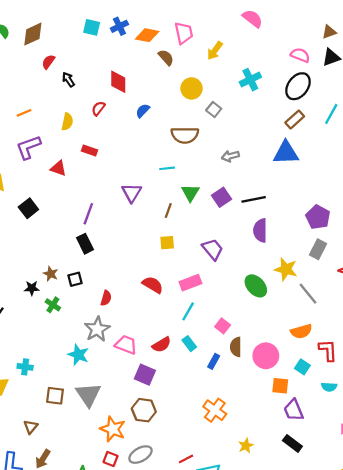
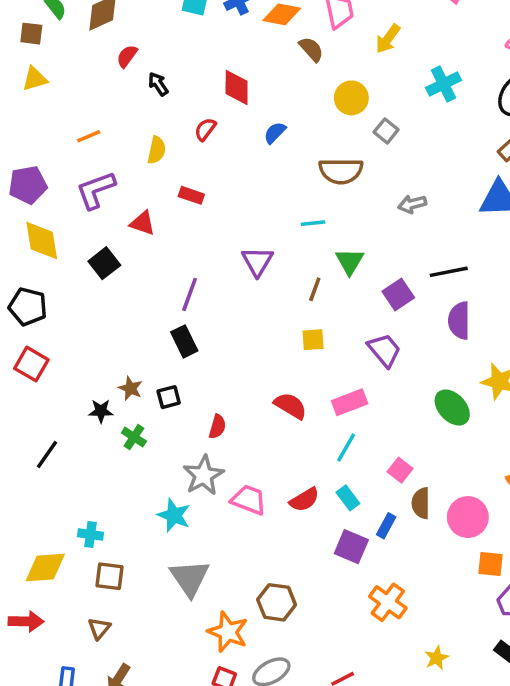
purple square: (221, 197) -> (398, 294), moved
black square: (28, 208) -> (104, 263), moved
purple square: (145, 375) -> (351, 547), moved
brown square: (55, 396) -> (110, 576), moved

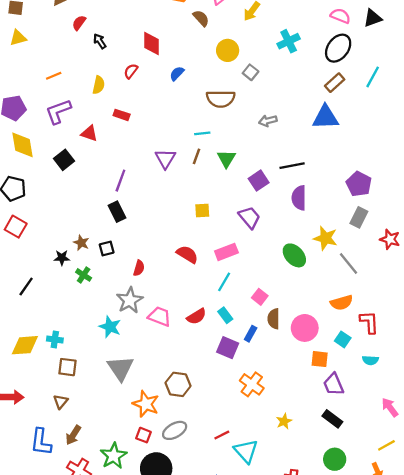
brown line: (315, 289) -> (196, 156), moved
yellow diamond: (45, 567) -> (25, 345), moved

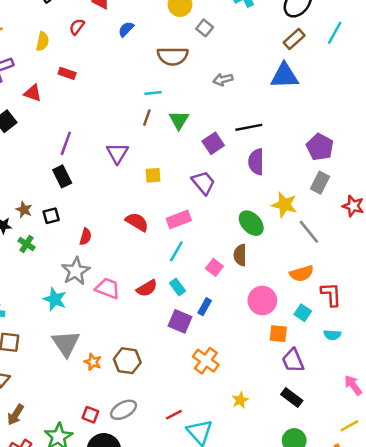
purple triangle: (165, 159) -> (117, 153), moved
brown semicircle: (274, 319) -> (240, 255), moved
orange star: (146, 404) -> (93, 362), moved, size x0.6

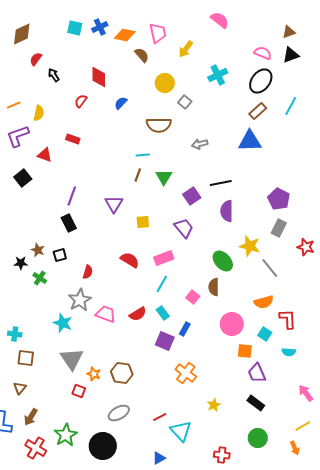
yellow semicircle: (42, 41) -> (39, 113), moved
red square: (90, 415) -> (79, 391), moved

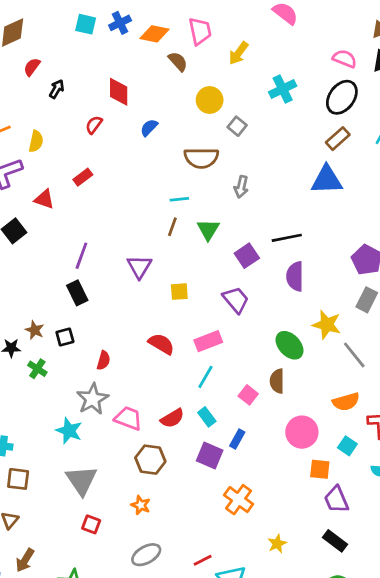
black arrow: (54, 75) -> (57, 89), turned 64
red rectangle: (73, 139) -> (83, 177), turned -56
gray arrow: (200, 144) -> (241, 187), moved, turned -63
brown hexagon: (122, 373) -> (150, 460), moved
orange star: (94, 374) -> (141, 505), moved

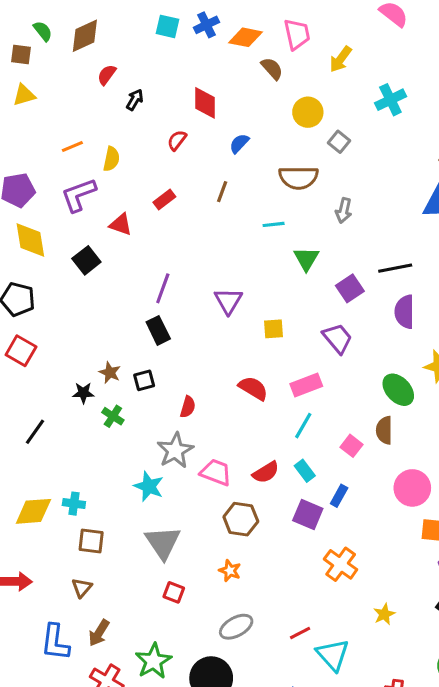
brown line: (172, 227) -> (222, 192), moved

